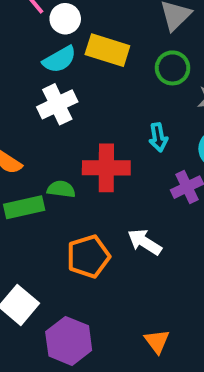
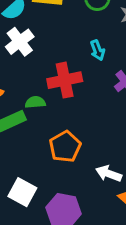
white arrow: (145, 242) -> (109, 174), moved

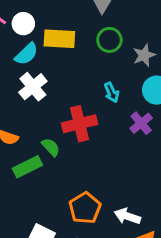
green semicircle: (35, 102) -> (51, 147), turned 54
orange pentagon: (65, 147) -> (85, 208), moved

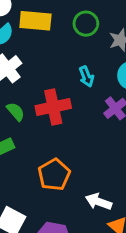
green semicircle: (51, 147) -> (16, 112), moved
orange pentagon: (85, 208) -> (54, 175), moved

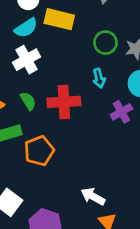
green circle: (86, 24) -> (105, 43), moved
orange pentagon: (54, 175) -> (39, 151), moved

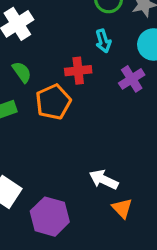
red cross: (64, 102) -> (78, 71), moved, size x0.7
orange pentagon: (39, 151) -> (53, 102), moved

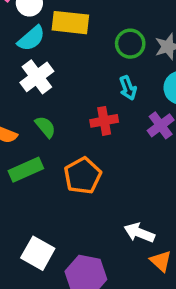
orange pentagon: (53, 102) -> (83, 176), moved

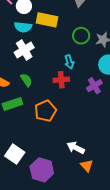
cyan semicircle: (31, 38) -> (23, 27), turned 42
cyan arrow: (128, 88) -> (69, 62), moved

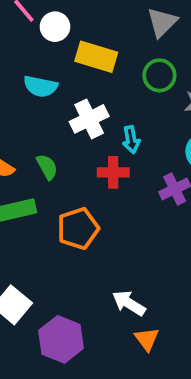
cyan semicircle: (23, 27) -> (40, 86), moved
green circle: (81, 36) -> (159, 75), moved
white cross: (24, 50) -> (89, 119), moved

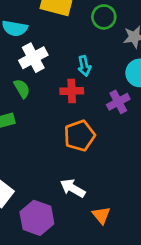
white cross: (89, 119) -> (33, 58), moved
orange pentagon: (78, 228) -> (79, 136), moved
white arrow: (129, 303) -> (73, 188), moved

